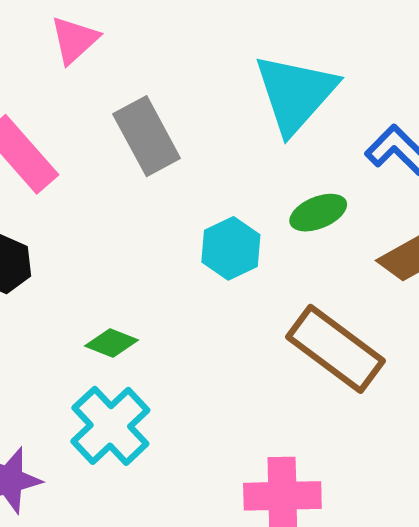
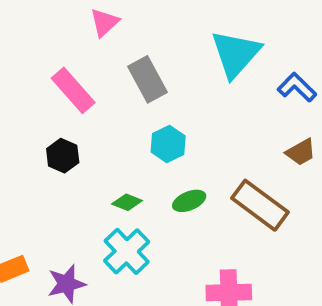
green ellipse: (318, 213) -> (189, 201), moved
cyan hexagon: (231, 248) -> (168, 144), moved

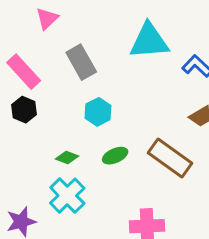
cyan triangle: (236, 54) -> (149, 41), turned 45
black hexagon: (63, 156) -> (24, 110), moved

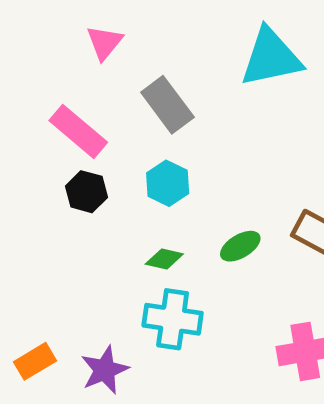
cyan hexagon: (98, 112) -> (168, 183), moved
cyan cross: (67, 196) -> (173, 319), turned -30

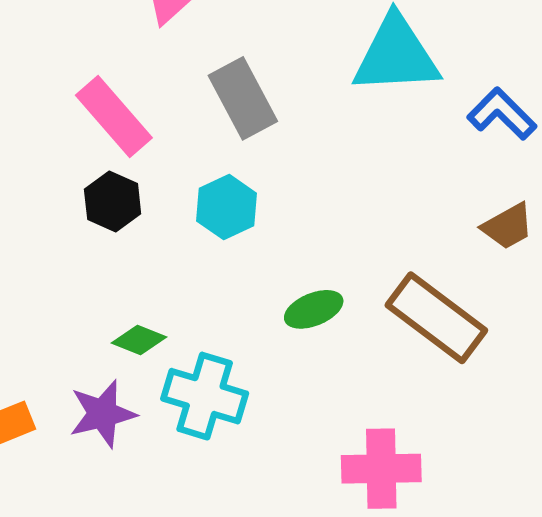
green diamond: (164, 259) -> (139, 340), moved
purple star: (105, 370) -> (103, 414), moved

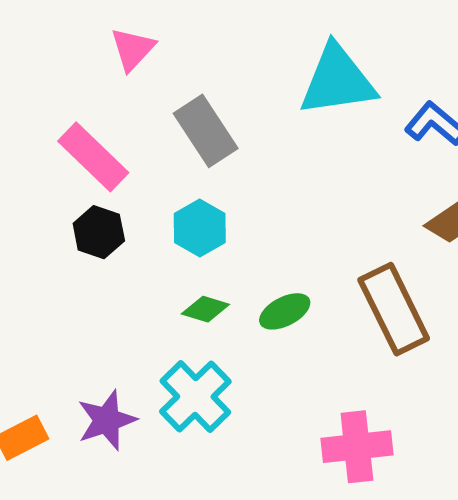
brown rectangle: (436, 318) -> (394, 309), turned 32
green diamond: (139, 340) -> (205, 309), moved
cyan cross: (205, 396) -> (195, 397), turned 34

